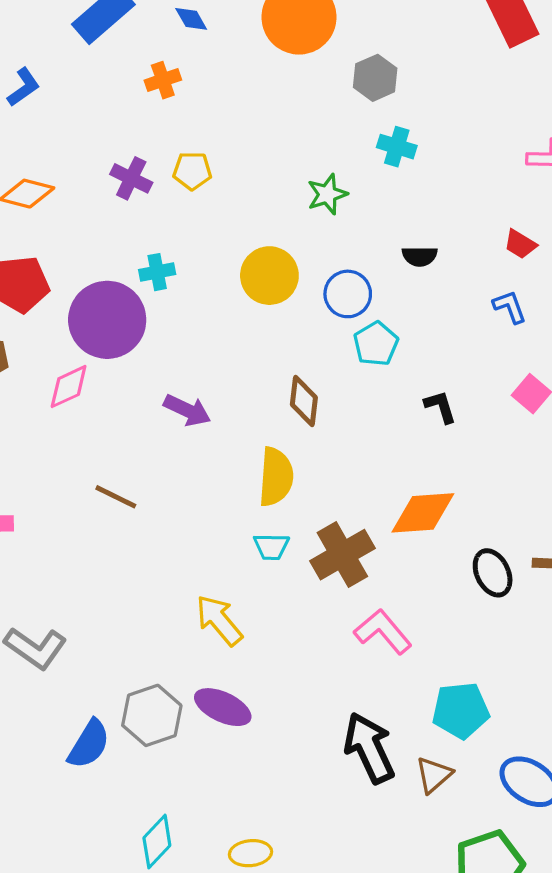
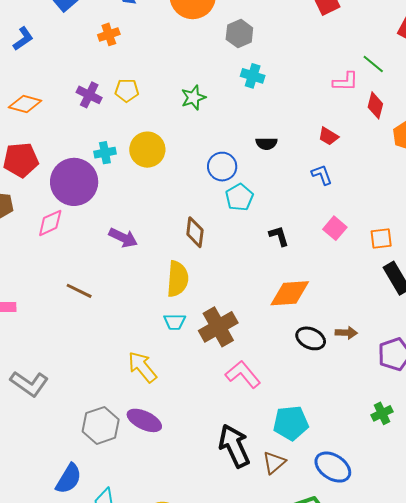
green star: (327, 194) -> (193, 98), moved
yellow circle: (269, 276) -> (147, 150), moved
orange diamond: (423, 513) -> (290, 293), moved
black ellipse: (493, 573) -> (311, 338), turned -40
blue semicircle: (89, 744) -> (69, 479), moved

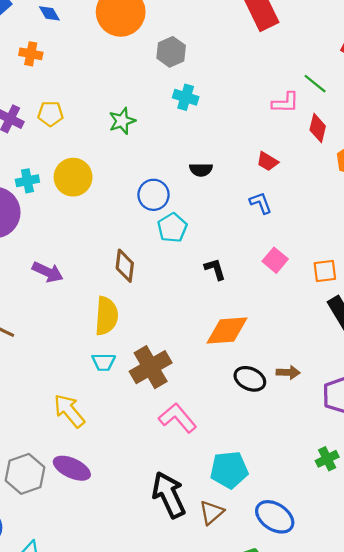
orange cross: (109, 34) -> (31, 54), turned 30

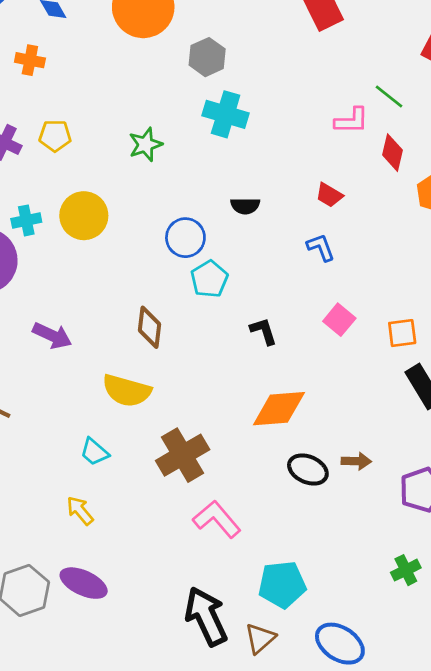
cyan cross: (186, 97) -> (226, 114), size x1.4
yellow semicircle: (106, 316) -> (127, 391), turned 102
cyan trapezoid: (104, 362) -> (94, 452), moved, turned 40
yellow arrow: (69, 411) -> (80, 511), size x0.7

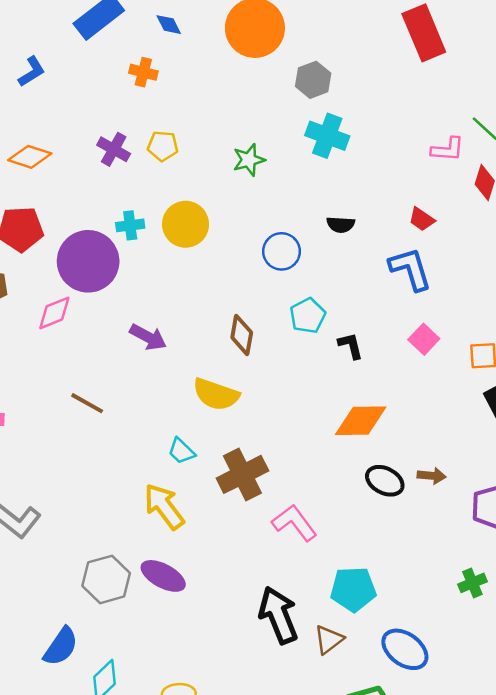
blue L-shape: (321, 247) -> (410, 269), size x1.6
cyan pentagon: (209, 279) -> (308, 316), moved
brown cross: (183, 455) -> (242, 474), moved
yellow arrow: (80, 511) -> (164, 506), size x1.6

